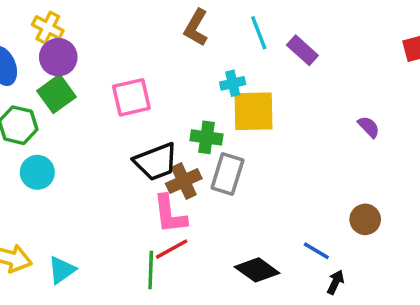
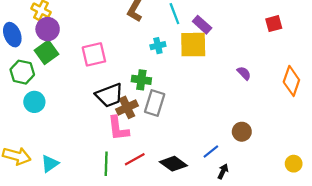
yellow square: (254, 111) -> (193, 45), moved
red line: (172, 249) -> (135, 159), moved
blue line: (316, 251) -> (211, 152), turned -70

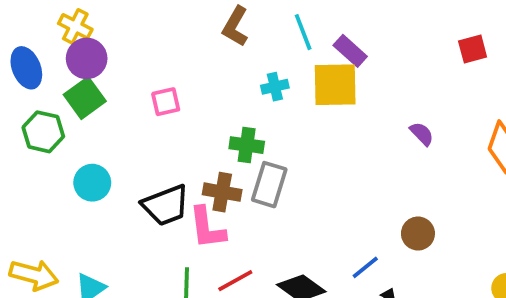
pink square: (94, 54) -> (166, 102), size x0.7
black trapezoid: (109, 95) -> (166, 205), moved
cyan circle: (34, 102) -> (92, 183), moved
brown cross: (127, 107) -> (222, 192), turned 35

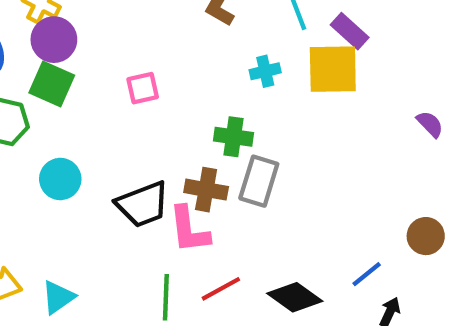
green square: (85, 98) -> (52, 84), turned -30

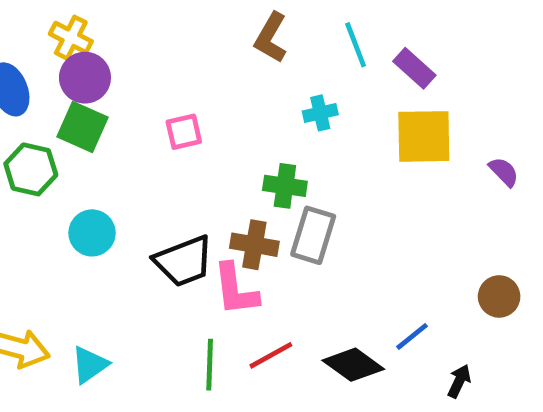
yellow square: (333, 69) -> (424, 136), moved
blue line: (367, 274) -> (412, 336), moved

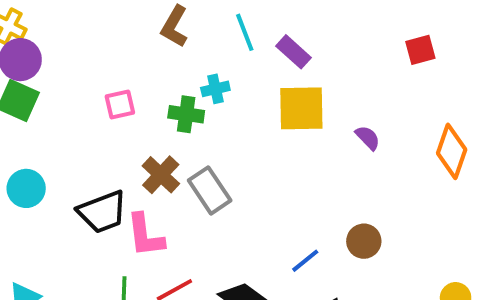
pink square: (184, 132) -> (120, 104), moved
green cross: (285, 186) -> (186, 114), moved
gray rectangle: (313, 235) -> (210, 190), turned -51
brown cross: (254, 245) -> (161, 175), moved, turned 33
blue line: (412, 336) -> (305, 261), moved

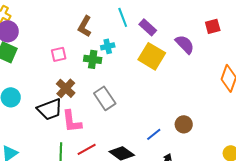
brown L-shape: (174, 26) -> (85, 26), moved
yellow square: (301, 108) -> (152, 56), turned 32
purple semicircle: (368, 138) -> (185, 44), moved, size x1.5
brown cross: (161, 175) -> (66, 88), moved

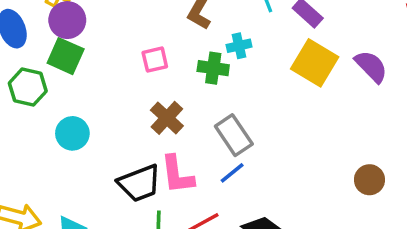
purple semicircle: (185, 44) -> (371, 66), moved
black trapezoid: (50, 109) -> (139, 183), moved
blue line: (154, 134) -> (232, 173), moved

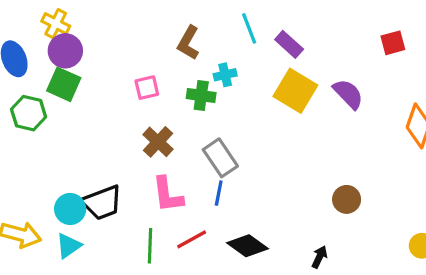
cyan circle: (72, 133) -> (70, 209), moved
blue line: (232, 173) -> (219, 193), turned -40
black trapezoid: (139, 183) -> (102, 203), moved

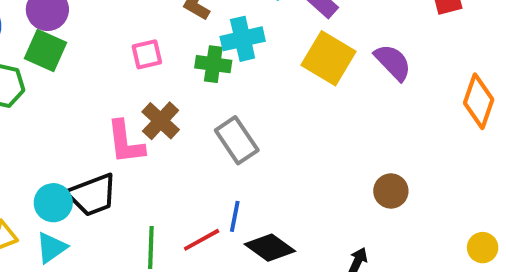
cyan cross: (225, 75) -> (243, 39), size x1.5
blue line: (219, 193) -> (235, 216), moved
pink L-shape: (168, 195) -> (125, 142), moved

